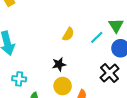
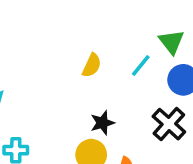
black star: (59, 64) -> (102, 123), moved

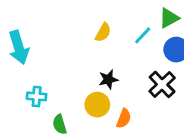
green triangle: (171, 42) -> (169, 18), turned 35

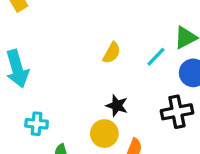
black star: (108, 79) -> (117, 106), turned 30
black cross: (162, 84) -> (177, 112), turned 32

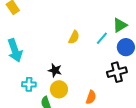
black star: (117, 106) -> (55, 70), moved
yellow circle: (104, 134) -> (59, 89), moved

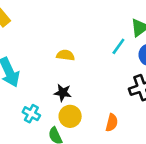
yellow semicircle: (74, 37) -> (65, 55), moved, turned -104
cyan cross: (29, 84) -> (31, 114), turned 32

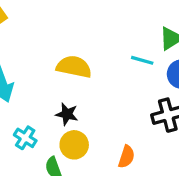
cyan line: (118, 46) -> (142, 60), turned 66
yellow semicircle: (65, 55) -> (74, 67), size x1.5

